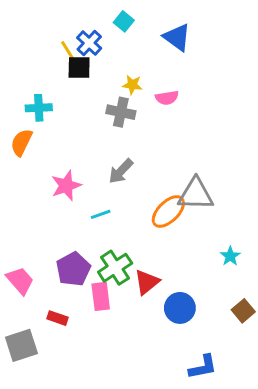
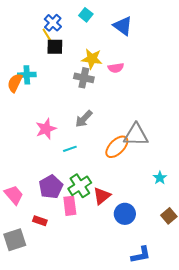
blue cross: (89, 43) -> (53, 23), moved
yellow star: (132, 85) -> (92, 59), size x1.5
orange semicircle: (21, 142) -> (15, 83), moved

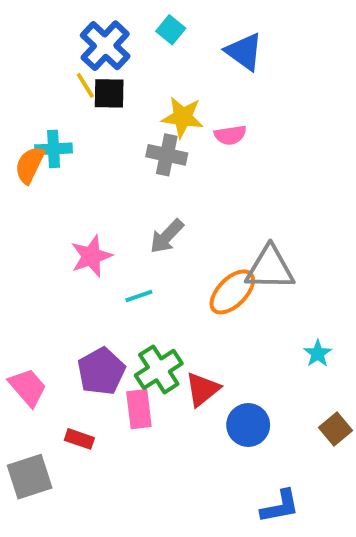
blue cross: (53, 23) -> (105, 46), size x1.4
yellow line: (47, 35) -> (85, 85), moved

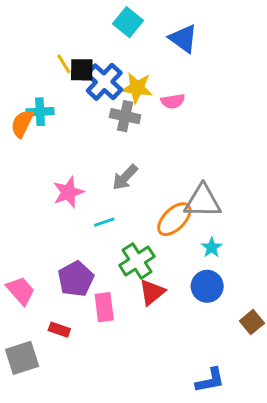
cyan square: (171, 30) -> (128, 22), size x1.4
blue cross: (105, 46) -> (104, 82), moved
cyan star: (318, 354) -> (212, 247), moved
green cross: (159, 369) -> (137, 261), moved
blue circle: (248, 425) -> (207, 286), moved

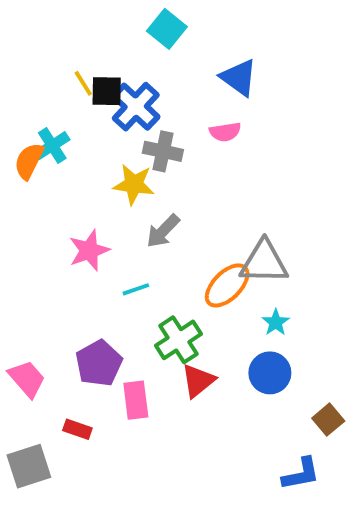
blue triangle: (183, 39) -> (239, 77), moved
yellow star: (137, 88) -> (134, 184), moved
cyan cross: (40, 112) -> (52, 145), turned -30
blue L-shape: (210, 380) -> (301, 474), moved

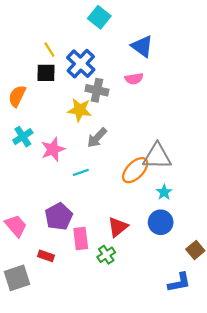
black square: (107, 91) -> (46, 73), moved
cyan cross: (52, 145) -> (23, 137), moved
green cross: (179, 340) -> (106, 255), moved, size x0.7

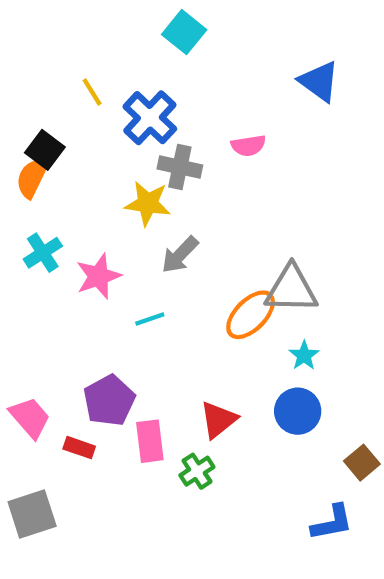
blue triangle: (142, 46) -> (319, 81), moved
black square: (46, 73) -> (45, 150), moved, turned 36
red rectangle: (46, 256) -> (79, 448), moved

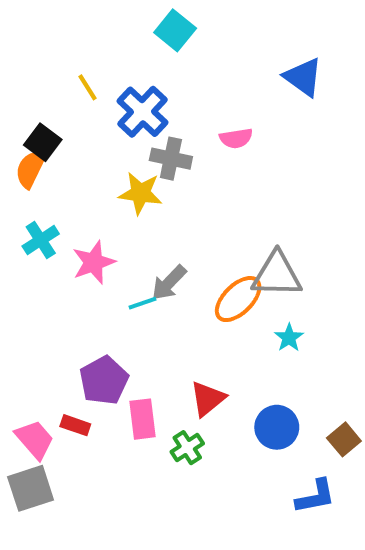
gray arrow: (180, 255) -> (169, 283), moved
blue circle: (298, 411) -> (277, 427), moved
pink trapezoid: (30, 418) -> (35, 439), moved

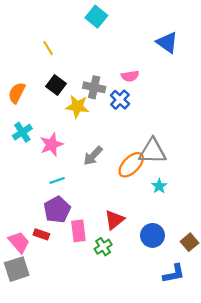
blue cross: (142, 112) -> (120, 100), moved, size x0.7
black square: (43, 142) -> (56, 85), moved
cyan line: (142, 303) -> (57, 180), moved

